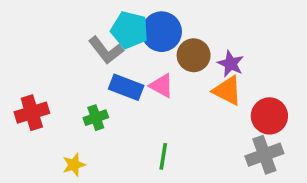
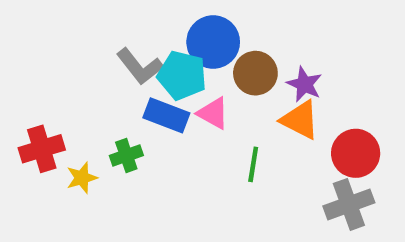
cyan pentagon: (130, 30) -> (182, 75), moved
green line: (163, 156) -> (253, 164), moved
yellow star: (74, 165) -> (82, 178), moved

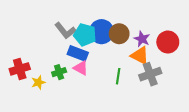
blue circle: (213, 42) -> (102, 32), moved
pink triangle: (213, 113) -> (81, 68), moved
red circle: (356, 153) -> (168, 42), moved
gray cross: (349, 204) -> (150, 74), moved

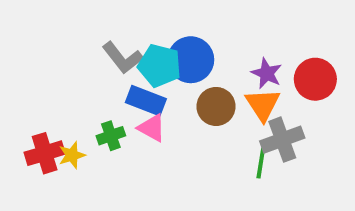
brown circle: (119, 34) -> (216, 106), moved
orange triangle: (140, 55) -> (263, 105), turned 30
red cross: (20, 69) -> (45, 153), moved
green line: (118, 76) -> (261, 163), moved

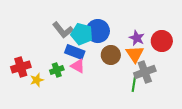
red cross: (45, 153) -> (21, 67), moved

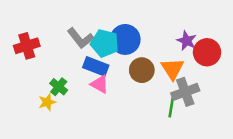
purple star: (137, 38) -> (187, 41), moved
red cross: (21, 67) -> (27, 46), moved
green cross: (57, 70) -> (59, 87), moved, turned -32

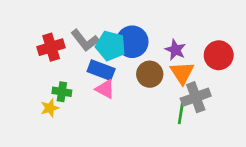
purple star: (187, 41) -> (175, 50), moved
red cross: (27, 46) -> (51, 47), moved
green cross: (59, 87) -> (62, 92), turned -30

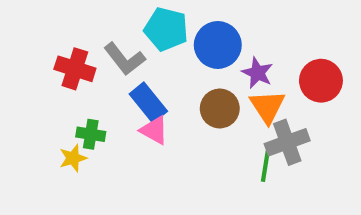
blue circle: (132, 42) -> (218, 45), moved
cyan pentagon: (111, 46) -> (166, 29), moved
red cross: (51, 47) -> (75, 69), turned 35
blue rectangle: (101, 70) -> (148, 103), turned 30

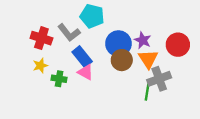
blue circle: (218, 45) -> (118, 44), moved
green cross: (91, 134) -> (59, 79), moved
yellow star: (73, 158) -> (40, 66), moved

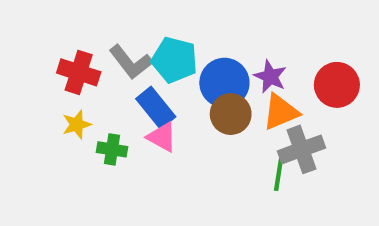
cyan pentagon: (92, 16) -> (174, 60), moved
orange triangle: (148, 59) -> (281, 112), turned 40

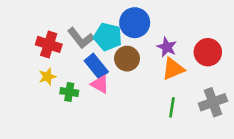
blue circle: (224, 83) -> (135, 23), moved
brown circle: (231, 114) -> (127, 59), moved
gray cross: (301, 149) -> (213, 102), moved

